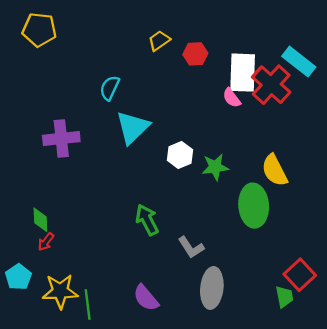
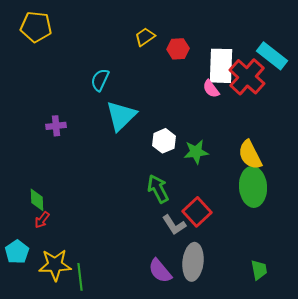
purple cross: (61, 138) -> (56, 126), size x0.6
green ellipse: (254, 206) -> (253, 187), moved
green arrow: (147, 220) -> (158, 189), moved
red square: (300, 275) -> (197, 212), moved
purple semicircle: (146, 298) -> (160, 271), moved

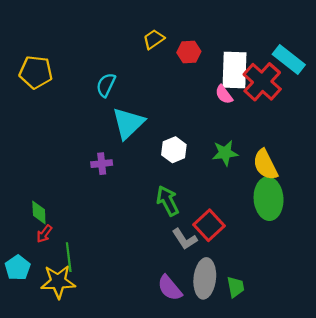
yellow pentagon: (36, 27) -> (36, 72), moved
purple cross: (56, 126) -> (102, 164), moved
green star: (196, 152) -> (225, 153), moved
green trapezoid: (259, 270) -> (236, 287), moved
green line: (80, 277) -> (69, 257), moved

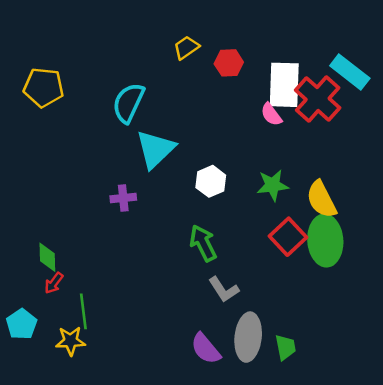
cyan semicircle: (106, 85) -> (128, 103), size x1.4
red square: (209, 225) -> (288, 237), moved
yellow star: (58, 282) -> (71, 341), size x0.7

